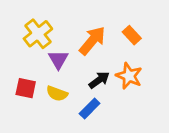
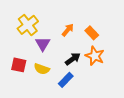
orange rectangle: (132, 35) -> (92, 33), moved
orange arrow: (92, 41) -> (68, 30), size x0.6

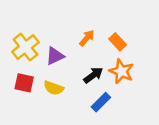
yellow cross: (28, 25) -> (25, 47), moved
purple triangle: (43, 44) -> (55, 56), turned 35
blue rectangle: (66, 80) -> (101, 102), moved

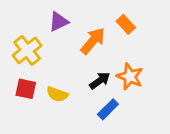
orange arrow: (87, 38) -> (93, 41), size x1.5
orange rectangle: (118, 42) -> (126, 24), moved
purple triangle: (55, 56) -> (59, 22), moved

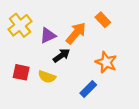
purple triangle: (59, 22) -> (48, 35), moved
yellow cross: (27, 50) -> (20, 25), moved
black arrow: (100, 81) -> (61, 56), moved

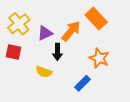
orange rectangle: (103, 20) -> (96, 19), size x1.5
black arrow: (61, 56) -> (57, 52), turned 126
red square: (21, 72) -> (14, 52), moved

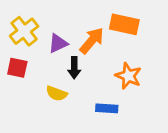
orange rectangle: (96, 19) -> (124, 24), turned -35
blue rectangle: (82, 83) -> (107, 108), turned 49

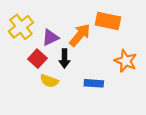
red square: (17, 68) -> (37, 59), moved, turned 30
orange star: (128, 76) -> (126, 61), moved
blue rectangle: (107, 108) -> (94, 83), moved

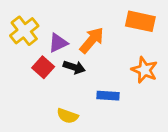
orange rectangle: (108, 21) -> (140, 21), moved
black arrow: (64, 59) -> (74, 67), turned -72
yellow semicircle: (49, 81) -> (67, 116), moved

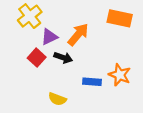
yellow cross: (24, 31) -> (30, 16), moved
orange star: (144, 70) -> (120, 75), moved

